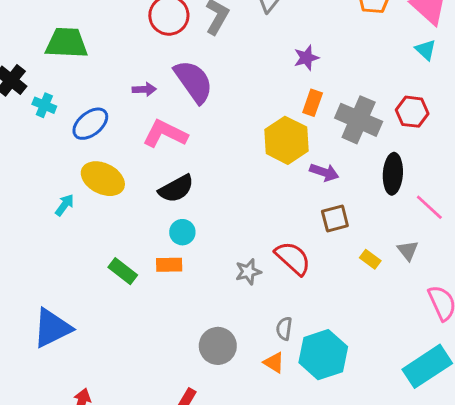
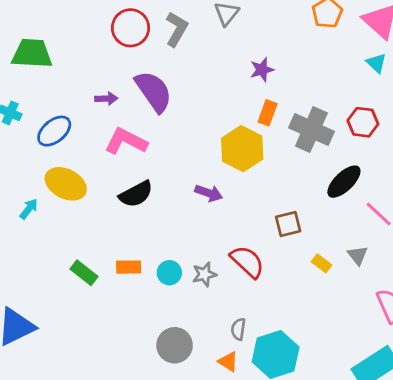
purple arrow: (324, 172) -> (209, 193), moved
black ellipse: (393, 174) -> (344, 182), turned 42
cyan circle: (182, 232) -> (169, 273), moved

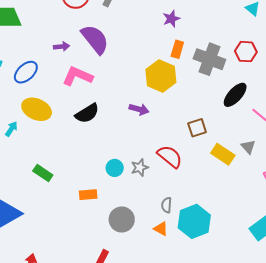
yellow rectangle: (322, 263) -> (223, 154), size x1.6
orange rectangle: (129, 267) -> (88, 195), moved
green rectangle: (84, 273) -> (43, 173), moved

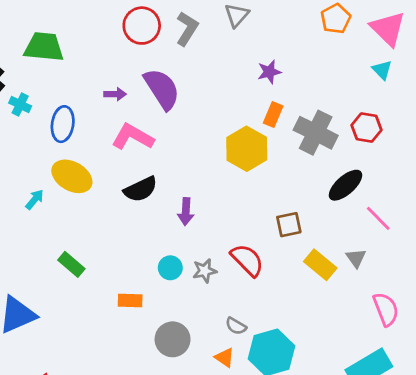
blue ellipse: (26, 72) -> (63, 124), turned -45
purple arrow: (139, 109) -> (186, 212), moved, turned 72
gray semicircle: (167, 205) -> (236, 326), turned -70

